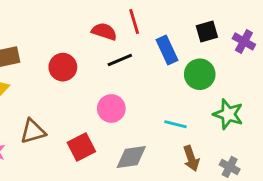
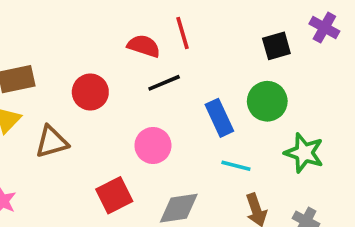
purple cross: (244, 41) -> (324, 28), moved
blue rectangle: (167, 50) -> (219, 118), moved
brown triangle: (33, 131) -> (52, 142), moved

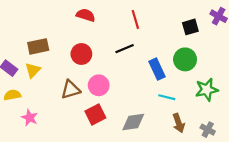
red semicircle: (144, 46) -> (86, 15), moved
brown triangle: (52, 142) -> (71, 90), moved
pink circle: (153, 145) -> (99, 85), moved
green star: (304, 153) -> (207, 90), turned -30

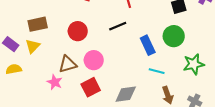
pink star: (30, 118) -> (55, 82), moved

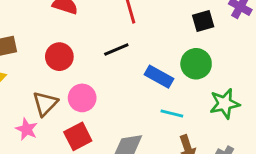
blue rectangle: (148, 45) -> (159, 77), turned -36
brown triangle: (68, 64) -> (45, 104), turned -30

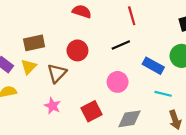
pink circle: (82, 98) -> (118, 82), moved
brown triangle: (45, 104) -> (57, 73), moved

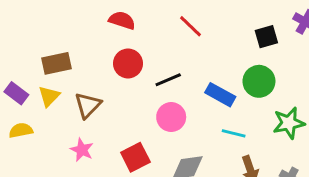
red line: (132, 16) -> (191, 26), turned -30
black line: (121, 45) -> (168, 80), moved
red circle: (77, 50) -> (128, 63), moved

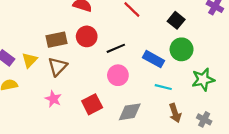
black square: (266, 37) -> (176, 20), moved, turned -35
brown rectangle: (57, 63) -> (57, 40), moved

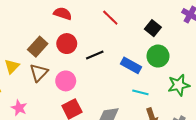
brown rectangle: (57, 40) -> (38, 47), turned -36
pink circle: (118, 75) -> (66, 81), moved
pink star: (53, 99) -> (19, 108), moved

